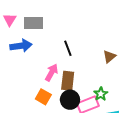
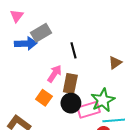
gray rectangle: (33, 23) -> (41, 33), moved, turned -36
green star: (101, 94) -> (103, 100), size x1.6

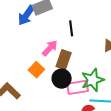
blue arrow: (26, 44) -> (26, 15), turned 120

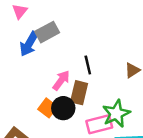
black line: (71, 28) -> (88, 65), moved
black circle: (62, 79) -> (63, 108), moved

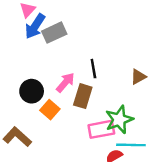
blue arrow: (29, 44) -> (35, 26), moved
black circle: (63, 108) -> (32, 91), moved

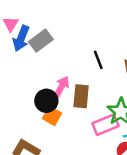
black line: (93, 69) -> (98, 60), moved
black circle: (32, 91) -> (46, 101), moved

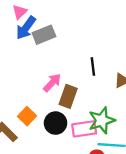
black circle: (46, 101) -> (56, 123), moved
orange square: (52, 116) -> (27, 116), moved

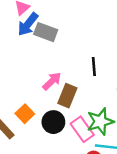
gray rectangle: (44, 35) -> (46, 32), turned 40
pink rectangle: (84, 129) -> (82, 129), turned 60

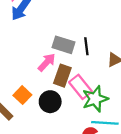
gray rectangle: (46, 32) -> (64, 45), moved
pink rectangle: (82, 129) -> (80, 87), moved

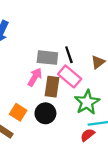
pink rectangle: (80, 87) -> (70, 76), moved

